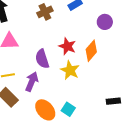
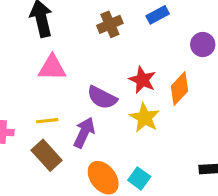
purple semicircle: (42, 59) -> (102, 98), turned -48

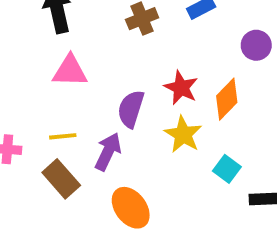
purple semicircle: (102, 98) -> (131, 109), turned 80
cyan square: (139, 178) -> (227, 169), moved

